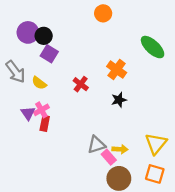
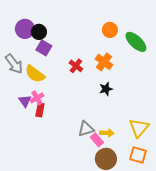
orange circle: (103, 13) -> (110, 30), moved
yellow semicircle: (39, 83) -> (35, 74), size x1.5
red cross: (81, 84) -> (76, 66), moved

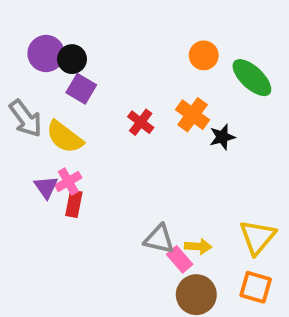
black star: (106, 89) -> (222, 137), moved
gray triangle: (86, 129) -> (159, 239), turned 30

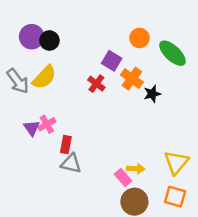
purple square: (81, 89) -> (112, 61), moved
yellow semicircle: (65, 137) -> (44, 77), moved, turned -84
red rectangle: (74, 204) -> (66, 145), moved
gray triangle: (159, 239) -> (71, 164), moved

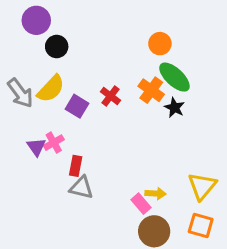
purple circle: (32, 37) -> (36, 20), moved
green ellipse: (172, 53) -> (174, 77), moved
purple square: (112, 61) -> (77, 106), moved
black star: (152, 94) -> (174, 108), turned -30

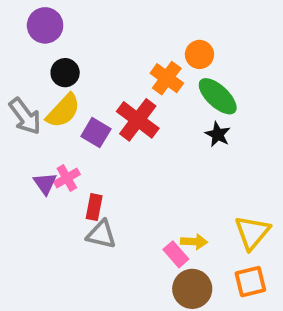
black circle: (57, 47) -> (65, 73), moved
orange cross: (151, 90) -> (167, 78), moved
red cross: (110, 96) -> (138, 120), size x1.6
orange square: (201, 225) -> (250, 282), turned -30

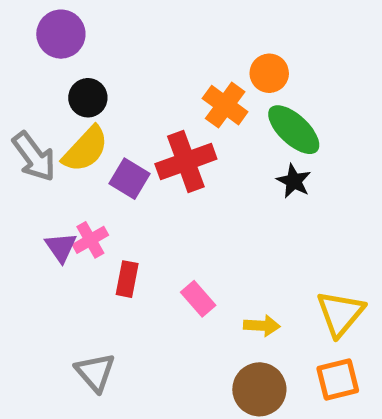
red cross: (138, 120) -> (186, 161), turned 33
gray triangle: (101, 234) -> (95, 372), moved, turned 36
pink rectangle: (176, 254) -> (198, 299), moved

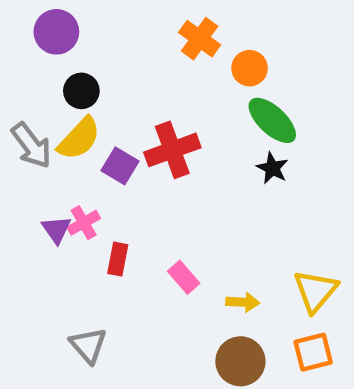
orange cross: (225, 105) -> (200, 39), moved

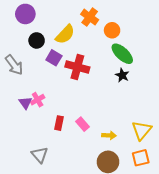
yellow semicircle: (79, 139) -> (65, 34), moved
red cross: (172, 150) -> (77, 67), turned 35
purple square: (120, 166) -> (54, 58), moved
red rectangle: (118, 259) -> (59, 123), moved

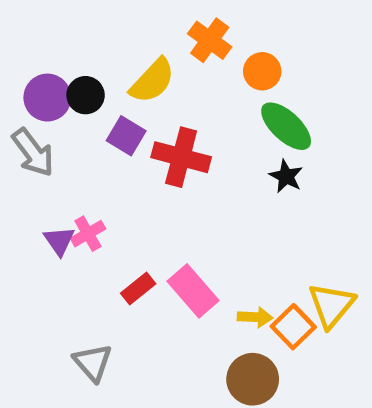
purple circle: (25, 14) -> (47, 98), moved
red rectangle: (59, 123) -> (138, 289), turned 40
pink rectangle: (82, 124) -> (193, 291), size x1.5
orange square: (141, 158) -> (293, 327), moved, turned -30

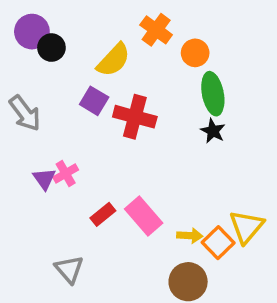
black circle: (86, 95) -> (51, 48), moved
purple circle: (47, 98) -> (32, 32), moved
green ellipse: (286, 126) -> (213, 94), turned 36

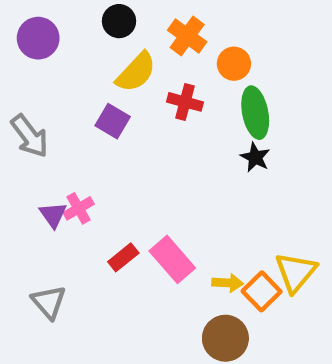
black circle: (51, 48) -> (119, 21), moved
red cross: (135, 117) -> (185, 102), moved, size x0.7
gray triangle: (69, 269) -> (49, 302), moved

